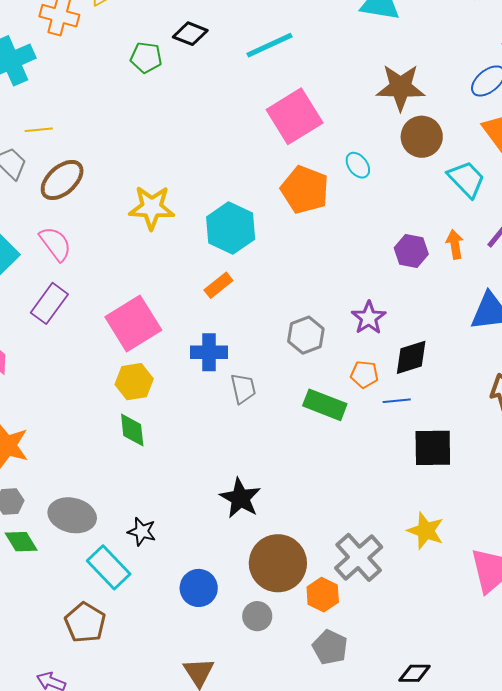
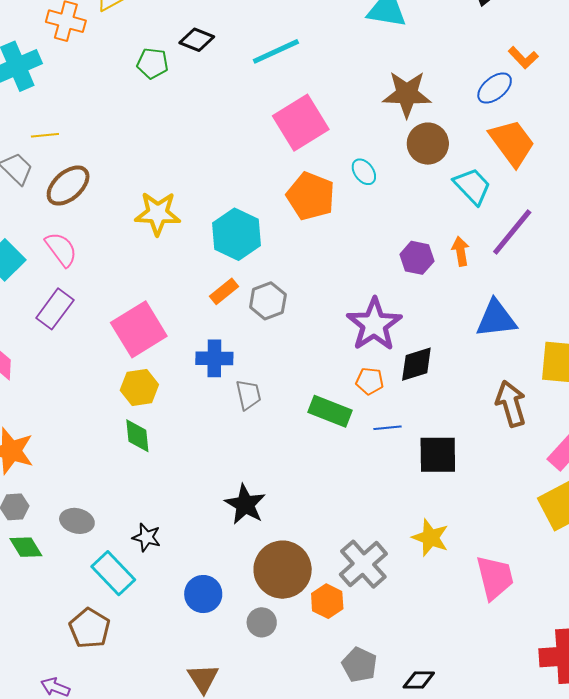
purple star: (369, 318) -> (374, 324), size x1.6
gray hexagon: (306, 335) -> (268, 301), moved
blue line: (397, 401) -> (387, 428), moved
gray ellipse: (72, 515) -> (77, 521), size x0.7
gray pentagon: (330, 647) -> (359, 665), moved

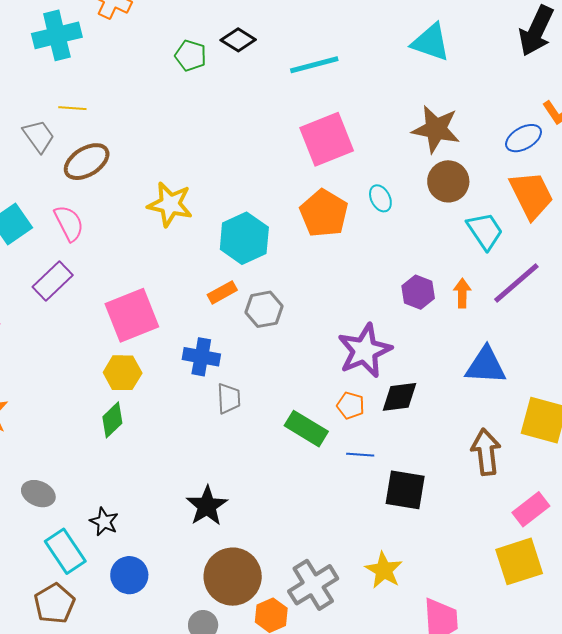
green diamond: (137, 436) -> (112, 420), turned 42
blue circle: (203, 594) -> (129, 575), moved
brown pentagon: (90, 628) -> (54, 603), moved

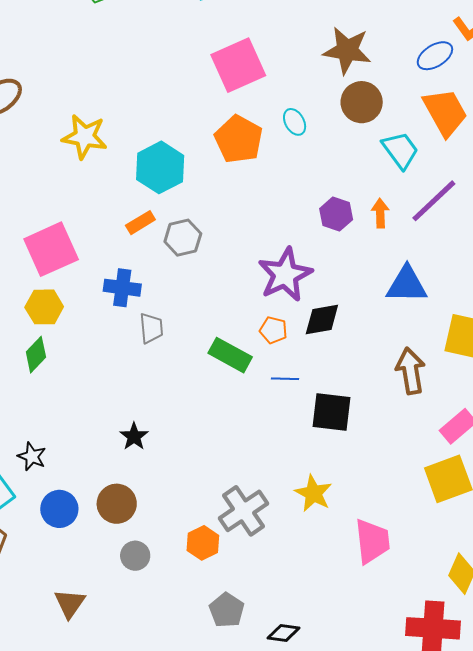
black star: (207, 506) -> (134, 436), size x0.7
brown circle: (233, 577) -> (117, 504), moved, size x0.7

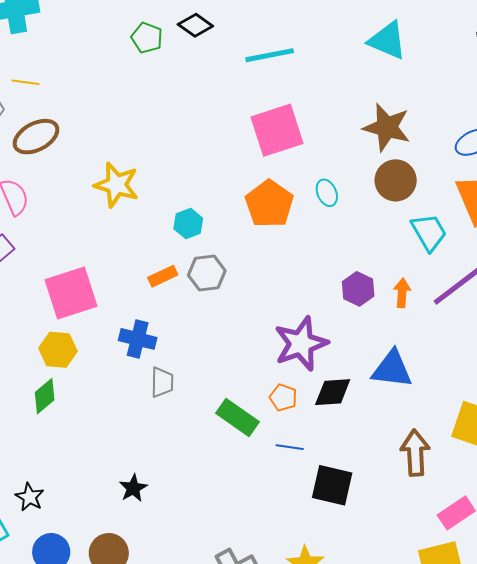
cyan hexagon: (160, 167) -> (188, 223), size x0.6
gray hexagon: (183, 238) -> (207, 273), moved
blue triangle: (407, 285) -> (392, 369), moved

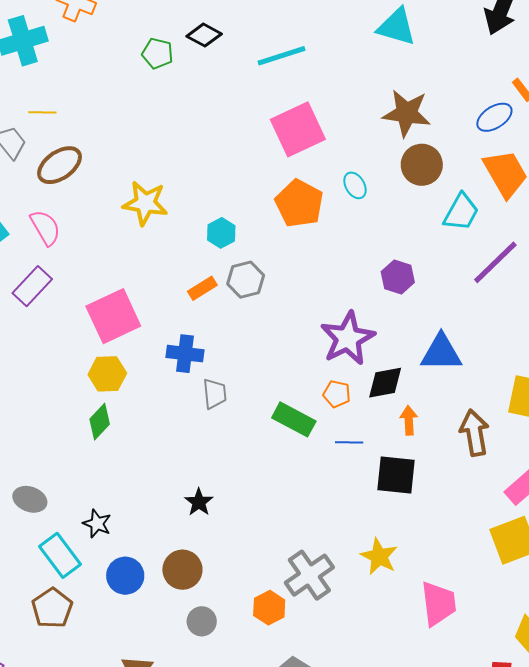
cyan trapezoid: (429, 232) -> (461, 212), turned 66
orange arrow: (402, 293) -> (409, 420), moved

